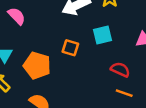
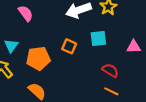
orange pentagon: (37, 65) -> (38, 58), turned -30

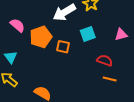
orange pentagon: (38, 58) -> (41, 37), moved

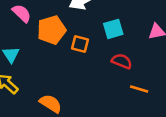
red semicircle: (105, 60) -> (122, 61), moved

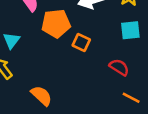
cyan square: (113, 29) -> (130, 30), moved

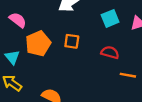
orange pentagon: (56, 24) -> (38, 43), moved

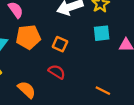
red semicircle: (110, 52) -> (57, 72), moved

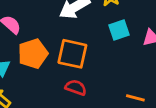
orange square: (60, 44) -> (72, 54), size x1.6

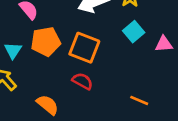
cyan square: (119, 30) -> (134, 32), turned -30

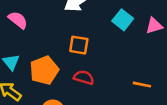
orange pentagon: (46, 41) -> (44, 70), moved
orange square: (84, 48) -> (79, 45), size x0.7

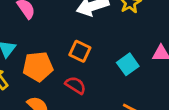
cyan square: (123, 20) -> (128, 64), moved

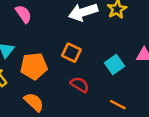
red semicircle: (76, 85) -> (80, 85), moved

